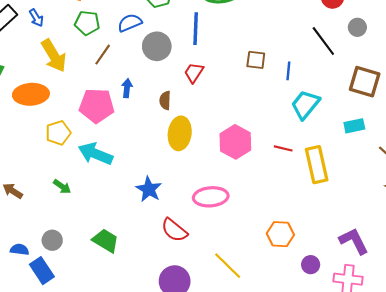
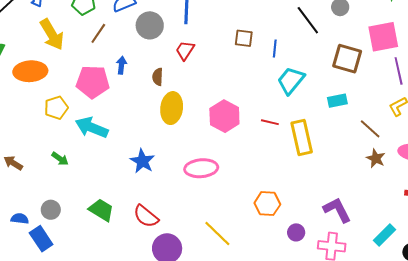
red semicircle: (174, 230) -> (146, 216), moved

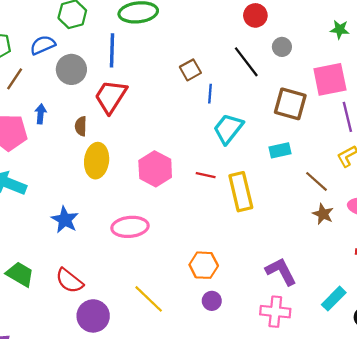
brown square: (244, 38) -> (190, 70), moved, turned -36
red trapezoid: (185, 50) -> (111, 97), size x1.6
purple circle: (296, 232) -> (212, 301), moved

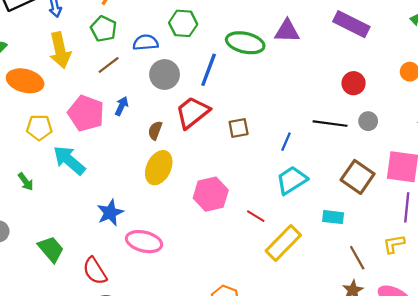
black line: (246, 62) -> (330, 124), turned -64
brown square: (190, 70) -> (239, 128), moved
yellow rectangle: (241, 192) -> (283, 243), turned 39
pink ellipse: (130, 227) -> (144, 242), moved

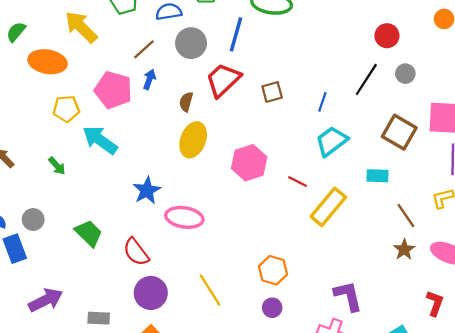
yellow arrow: (60, 50) -> (81, 27), turned 152
brown line: (109, 65) -> (144, 49), moved
black line: (330, 124) -> (366, 79), turned -60

